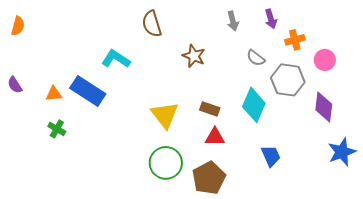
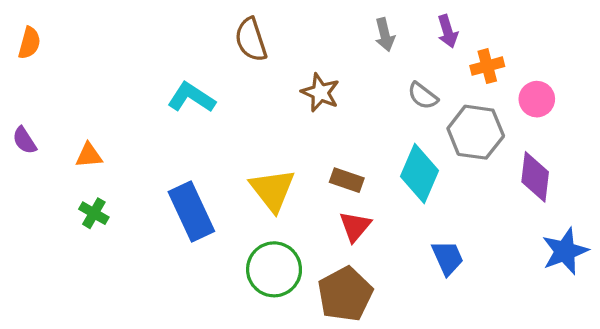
blue rectangle: (88, 91) -> (191, 212), moved, turned 32
red triangle: (215, 137) -> (355, 226), turned -50

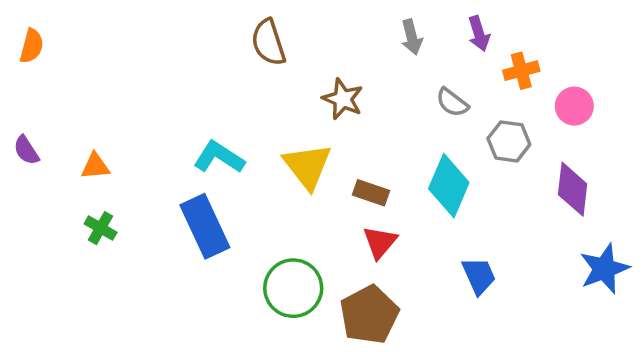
cyan L-shape: (191, 97) -> (219, 157), moved
gray hexagon: (476, 132) -> (509, 141), size x0.7
yellow triangle: (272, 190) -> (307, 166), moved

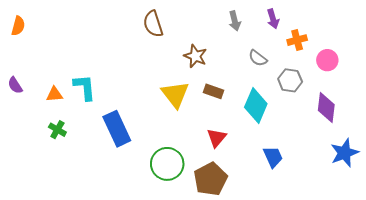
cyan L-shape: (219, 157) -> (85, 87), moved, turned 52
brown rectangle: (371, 193) -> (214, 91), moved

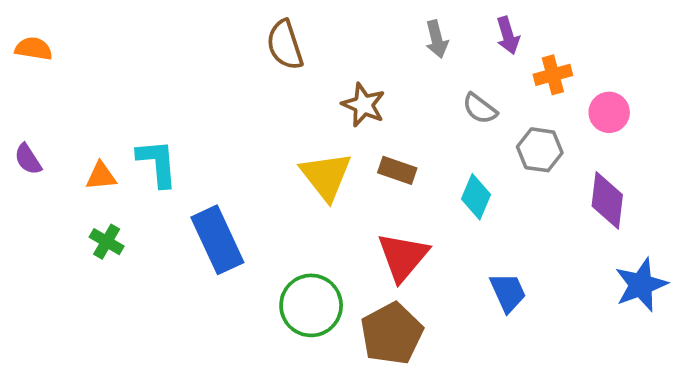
orange semicircle: (18, 26) -> (34, 49), turned -96
cyan diamond: (256, 105) -> (476, 197), size x0.7
red triangle: (217, 138) -> (403, 257), size x1.4

